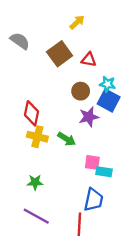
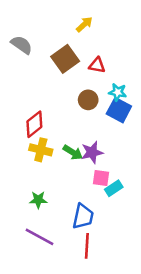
red diamond: (32, 113) -> (34, 124), turned 40
purple star: (89, 117) -> (92, 152), moved
cyan rectangle: (104, 172) -> (114, 188), turned -42
blue trapezoid: (93, 200) -> (83, 216), moved

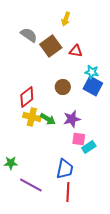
yellow arrow: (84, 24) -> (66, 19), turned 152
gray semicircle: (22, 45) -> (29, 35), moved
brown circle: (88, 100) -> (63, 87), moved
green arrow: (73, 152) -> (48, 119), moved
green star: (38, 200) -> (11, 163), moved

